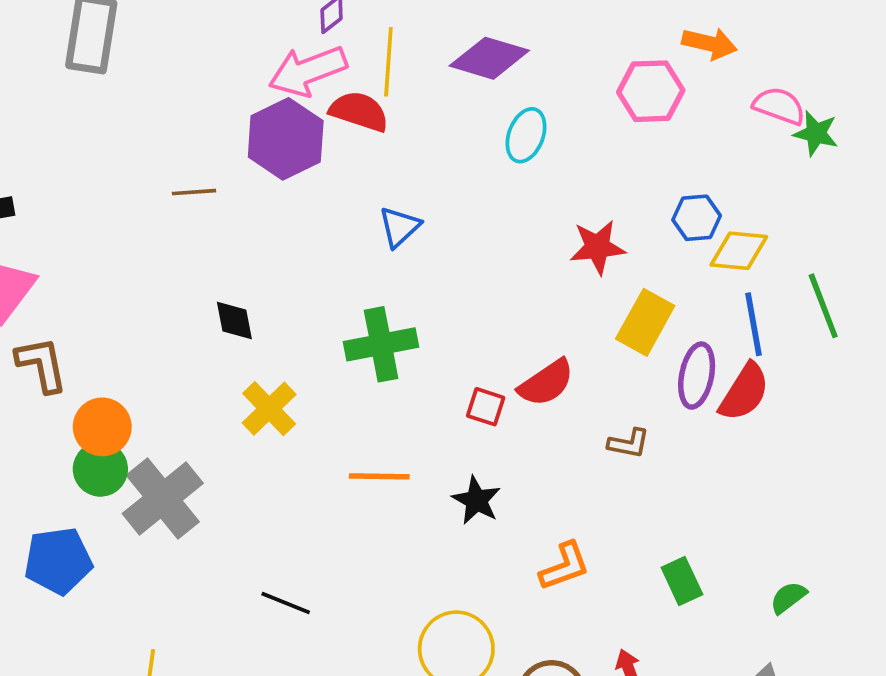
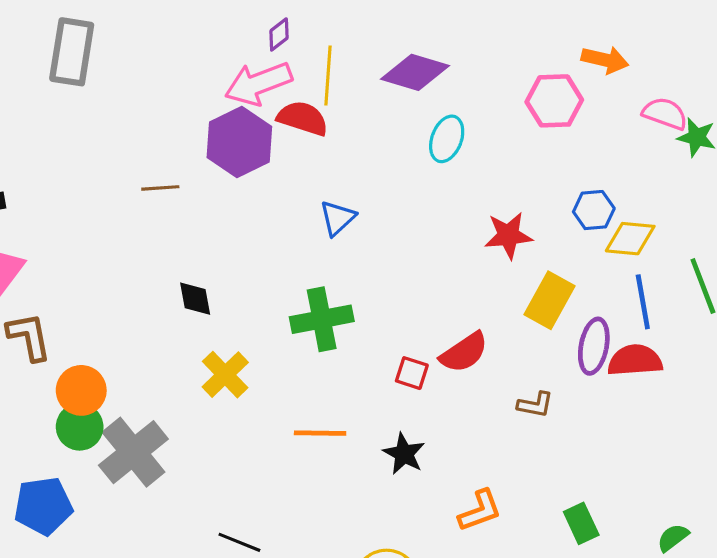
red semicircle: (744, 392) -> (635, 360), turned -126

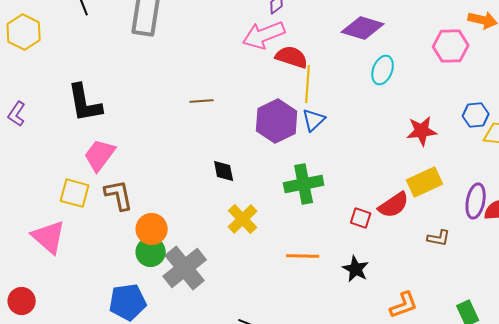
yellow line: (328, 76) -> (308, 84), moved
purple hexagon: (239, 142) -> (277, 121), moved
yellow rectangle: (550, 300) -> (425, 182), moved, turned 36

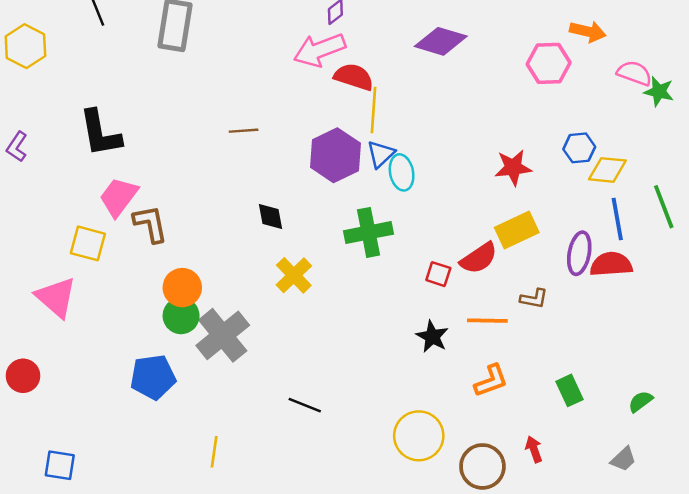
cyan ellipse: (383, 70) -> (402, 172), moved, turned -32
brown L-shape: (119, 195) -> (150, 224), moved
orange line: (303, 256) -> (487, 321), moved

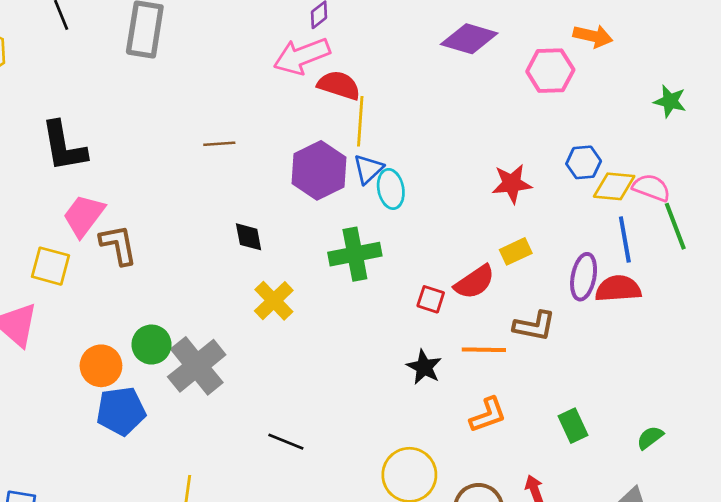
purple diamond: (441, 41) -> (469, 39), moved
pink semicircle: (634, 73) -> (651, 188), moved
yellow rectangle: (517, 230) -> (516, 251), size x0.7
orange circle: (182, 288) -> (101, 366), moved
brown L-shape: (534, 299) -> (534, 326), size x1.4

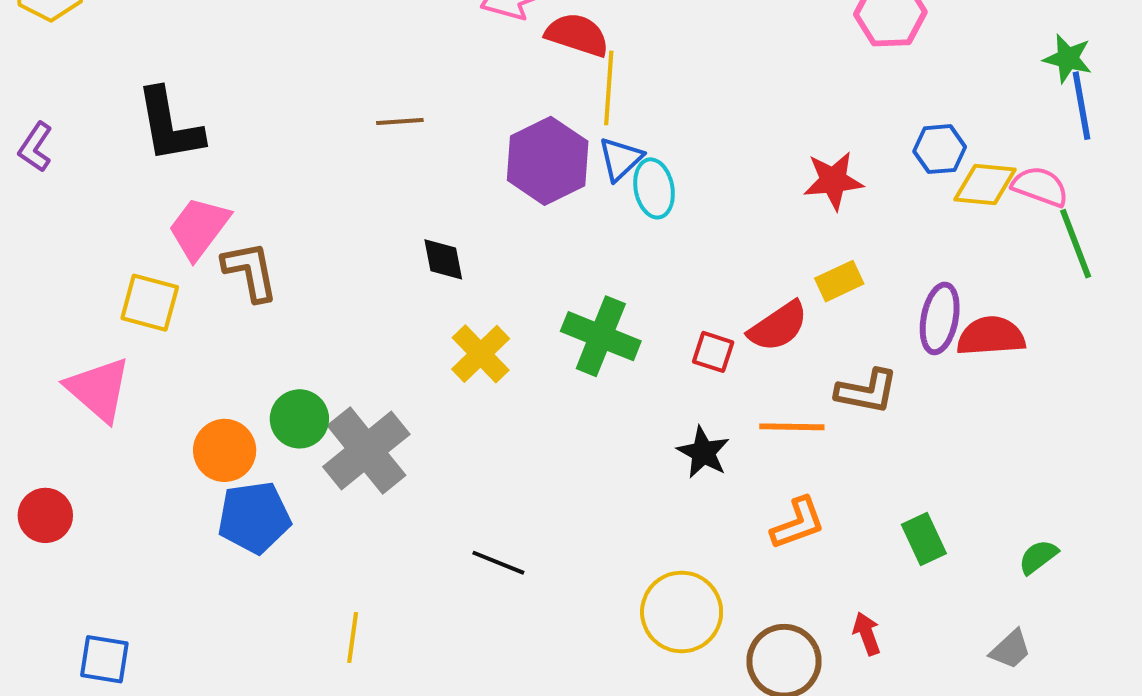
blue line: (625, 240) -> (1081, 106), moved
green cross: (355, 254) -> (601, 336), moved, turned 33

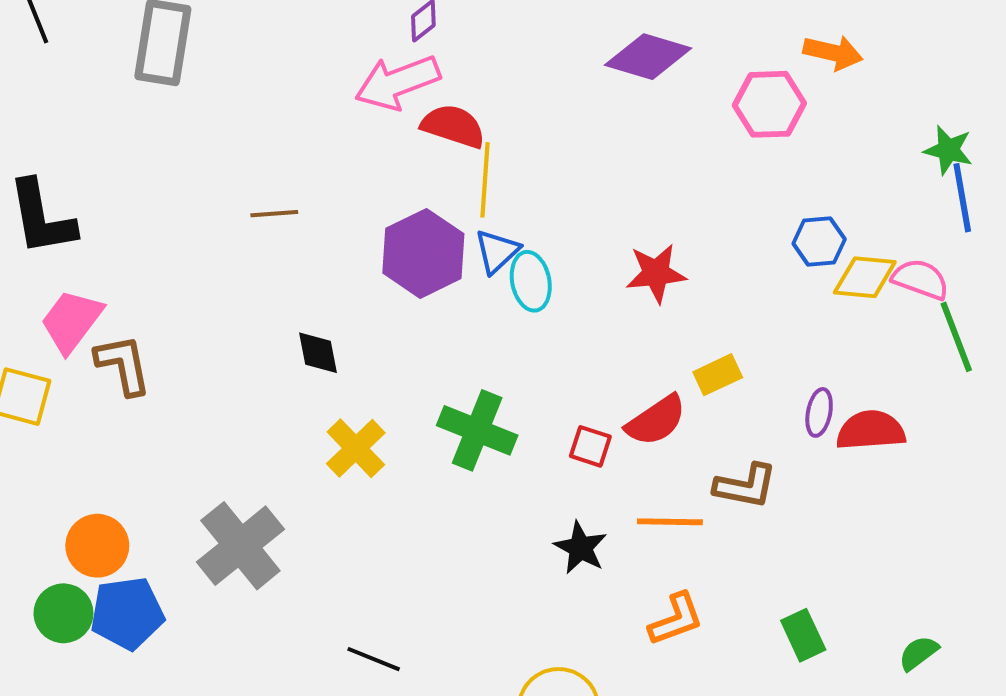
red star: (833, 181) -> (656, 273), moved
purple ellipse: (940, 318) -> (819, 412), size x0.7
green circle: (299, 419) -> (63, 613), moved

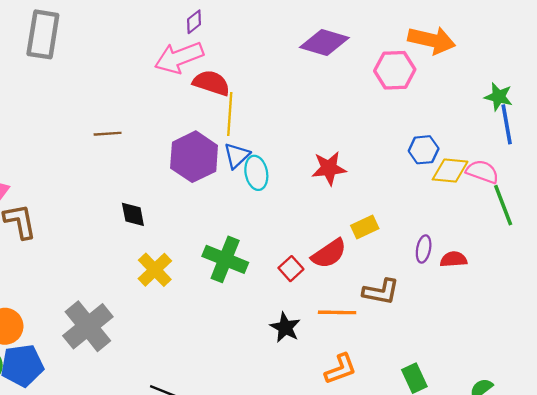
orange arrow: (833, 53) -> (432, 40), size x1.4
red semicircle: (871, 430) -> (454, 259), size x0.7
red square: (590, 446) -> (291, 269), turned 30

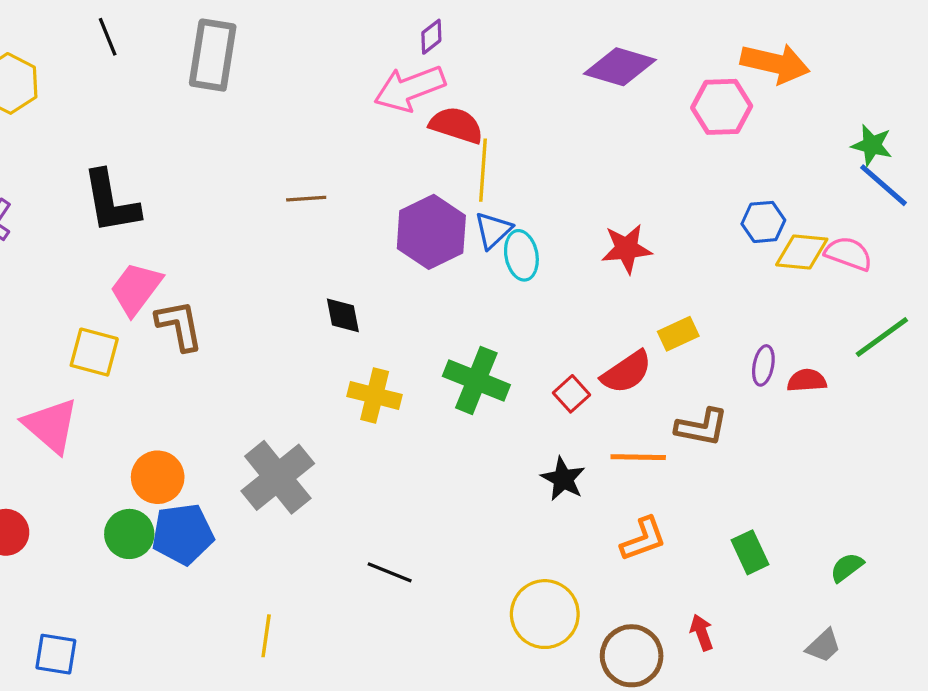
blue line: (507, 124) -> (884, 185), turned -39
green line: (503, 205) -> (882, 337), moved, turned 75
yellow cross: (155, 270) -> (375, 395), turned -32

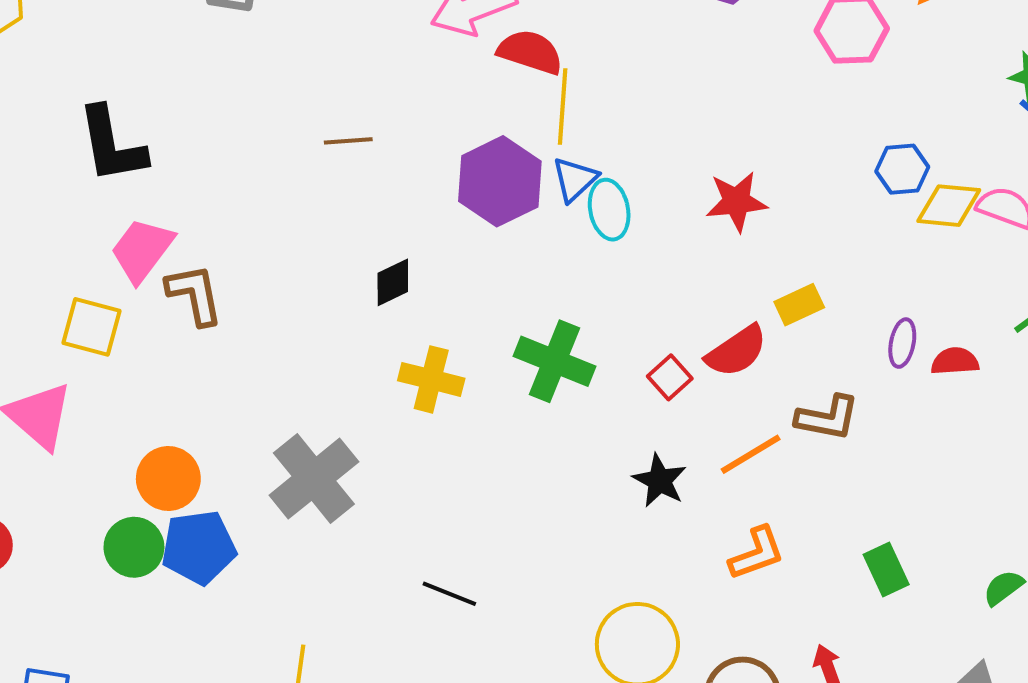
black diamond: (343, 315) -> (393, 282), turned 75
orange line: (638, 457) -> (751, 454), turned -32

